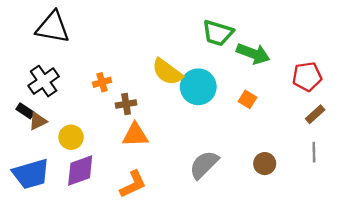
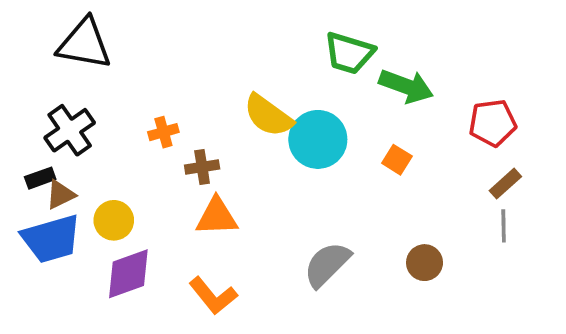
black rectangle: (25, 111) -> (40, 178), turned -54
gray line: (314, 152) -> (504, 226), moved
blue trapezoid: (31, 174) -> (51, 239), moved
orange L-shape: (133, 184) -> (213, 296), turned 76

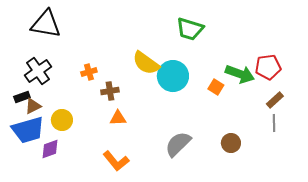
green arrow: (406, 86) -> (240, 74), moved
orange triangle: (217, 217) -> (118, 118), size x0.7
purple diamond: (128, 274) -> (50, 149), moved, size x0.7

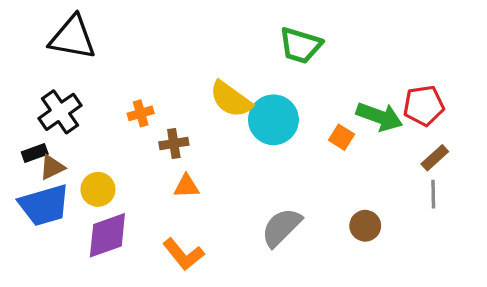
purple diamond: (50, 149) -> (107, 235), moved, size x1.5

